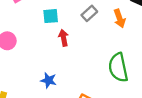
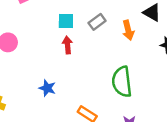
cyan square: (51, 16) -> (66, 21), moved

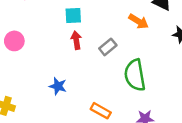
gray rectangle: (97, 22) -> (108, 47), moved
orange arrow: (128, 30) -> (139, 21), turned -42

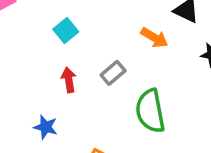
cyan square: (73, 15) -> (66, 31), turned -36
red arrow: (76, 40) -> (69, 80), moved

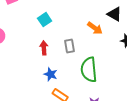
gray rectangle: (113, 73) -> (70, 46), turned -64
blue star: (46, 127) -> (51, 74), moved

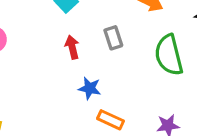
green semicircle: (89, 70) -> (169, 55), moved

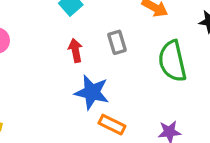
blue star: (90, 88) -> (92, 92), size x1.5

